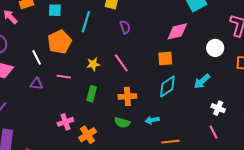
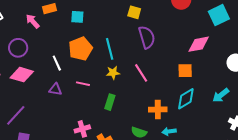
cyan line: (86, 22) -> (110, 49), moved, turned -35
purple semicircle: (125, 27) -> (147, 37), size x1.6
orange cross: (127, 96) -> (158, 109), moved

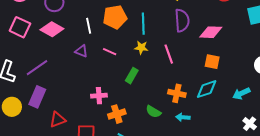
pink diamond: (199, 44) -> (211, 32), moved

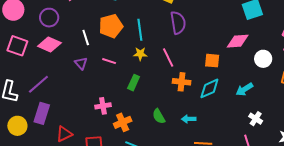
pink diamond: (211, 32) -> (238, 41), moved
purple triangle: (81, 51) -> (81, 63), turned 32
orange cross: (177, 93) -> (182, 82), moved
green semicircle: (153, 112) -> (159, 116), turned 35

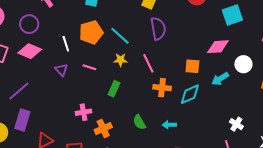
cyan line: (140, 30) -> (120, 36), turned -40
cyan arrow: (244, 89) -> (220, 79), moved

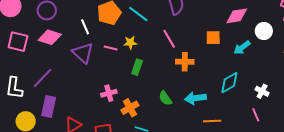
yellow star: (121, 60) -> (130, 43), moved
purple triangle: (61, 70) -> (83, 53), size x1.6
cyan diamond: (190, 94) -> (229, 83), moved
cyan arrow: (169, 125) -> (195, 98), size x1.5

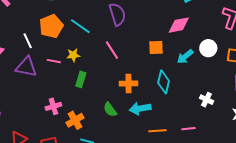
white circle: (264, 31) -> (208, 48), moved
purple triangle: (83, 53) -> (26, 67), turned -30
orange cross: (185, 62) -> (129, 84), moved
cyan diamond: (229, 83) -> (164, 82), moved, turned -45
pink line: (256, 115) -> (188, 129), moved, turned -72

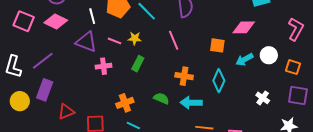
white cross: (207, 100) -> (263, 98), moved
pink cross: (53, 106) -> (104, 66), moved
green semicircle: (110, 110) -> (161, 98), turned 140

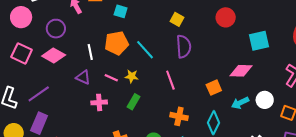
purple triangle: (86, 42) -> (83, 77), size x0.7
orange square: (217, 45) -> (214, 88), turned -35

